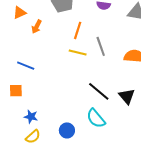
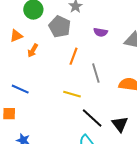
yellow line: (78, 52) -> (72, 94), moved

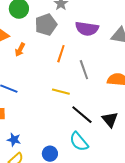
gray pentagon: (60, 27) -> (46, 25), turned 30
purple semicircle: (101, 32) -> (87, 29), size x1.6

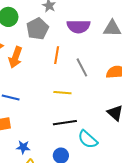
orange arrow: (20, 50) -> (16, 57), size x1.5
black line: (82, 115) -> (65, 123), moved, turned -40

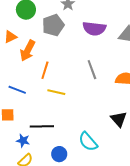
orange line: (57, 55) -> (45, 70), moved
yellow line: (62, 93) -> (56, 92), moved
black line: (65, 123) -> (42, 126), moved

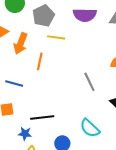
gray line: (92, 70) -> (89, 82), moved
yellow line: (56, 92) -> (56, 37), moved

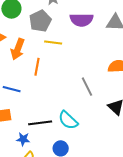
cyan semicircle: (90, 128) -> (68, 120), moved

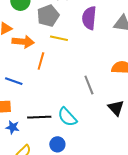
purple semicircle: (81, 20) -> (89, 18), turned 90
orange arrow: (18, 49) -> (23, 42), turned -110
blue star: (23, 139) -> (13, 127), moved

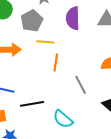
orange line: (41, 61) -> (56, 63), moved
black line: (39, 117) -> (32, 104), moved

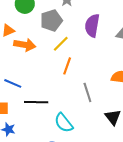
yellow line: (45, 42) -> (61, 44), turned -60

